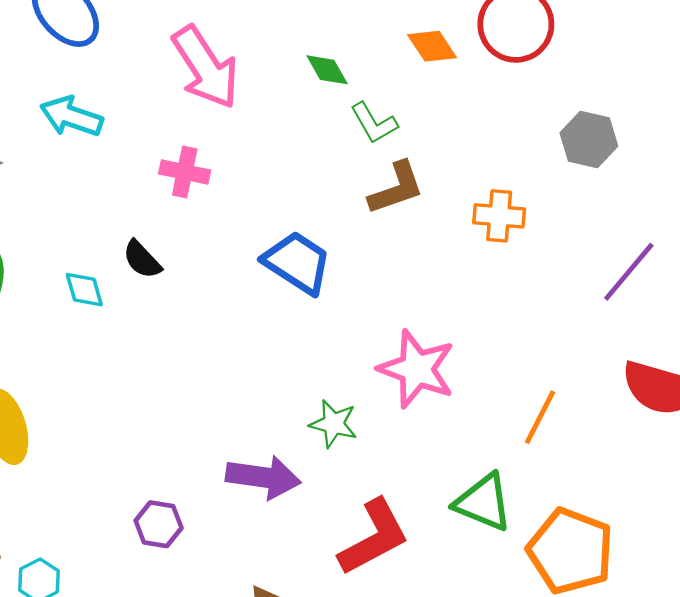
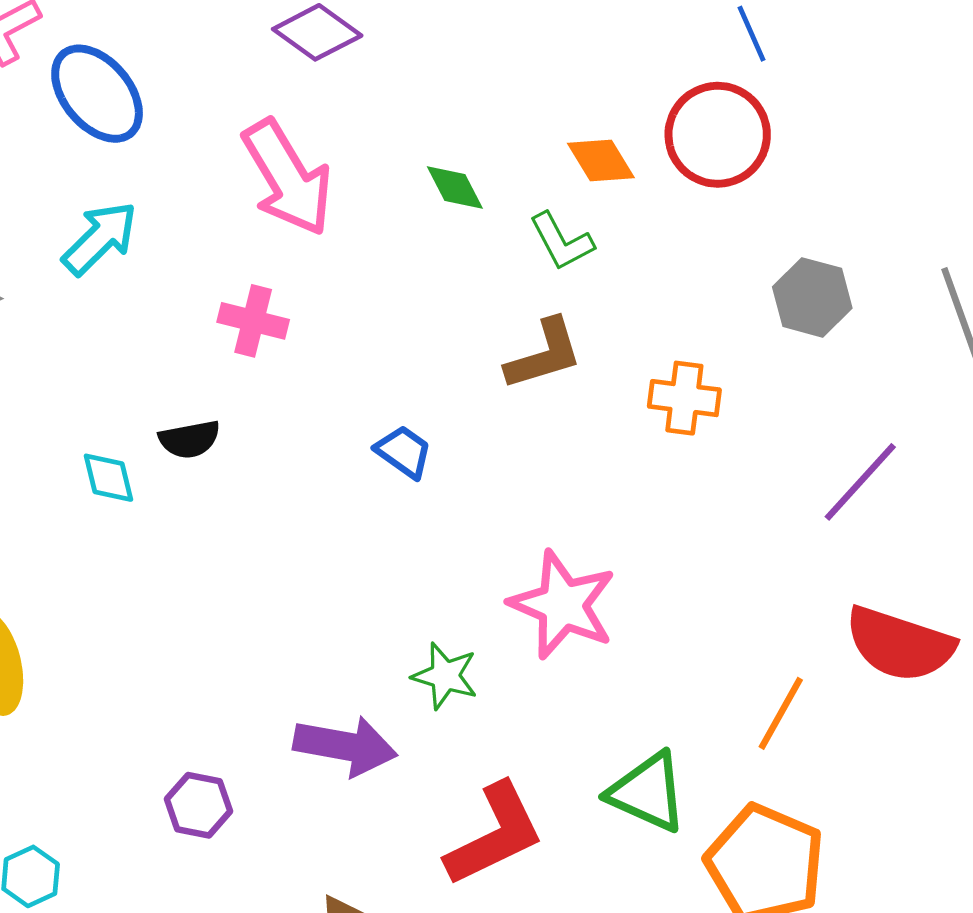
cyan arrow: (71, 116) -> (100, 238), turned 114
green L-shape: (374, 123) -> (561, 241), moved
black semicircle: (142, 260) -> (190, 439), turned -60
blue trapezoid: (297, 263) -> (404, 452), size x0.6
orange line: (540, 417) -> (781, 713), moved

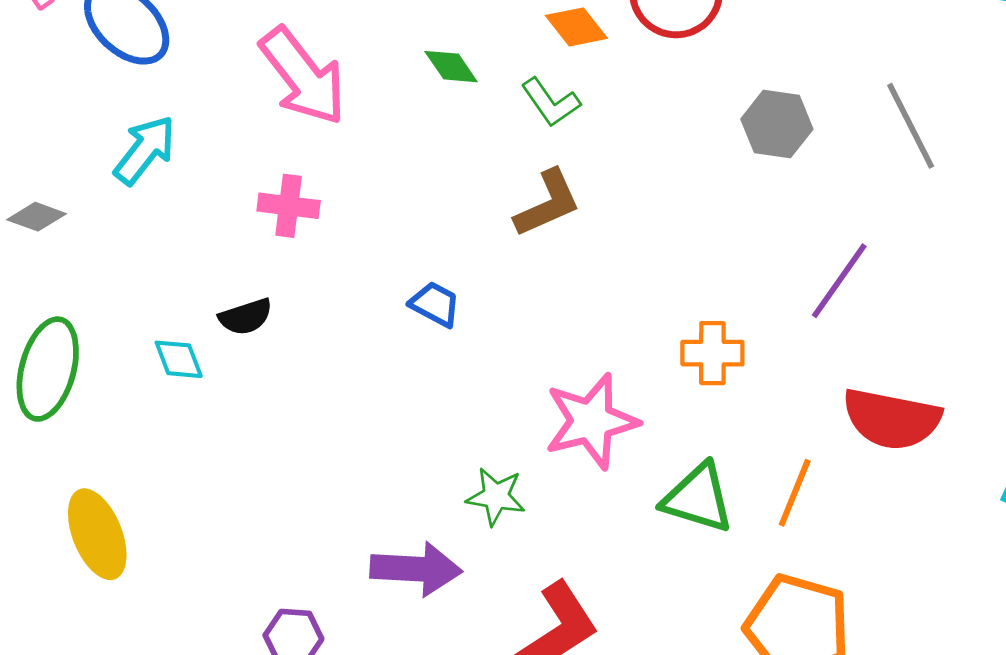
orange cross: (684, 398) -> (712, 353), moved
pink star: (563, 605) -> (591, 421), turned -30
green triangle: (648, 792) -> (698, 498), moved

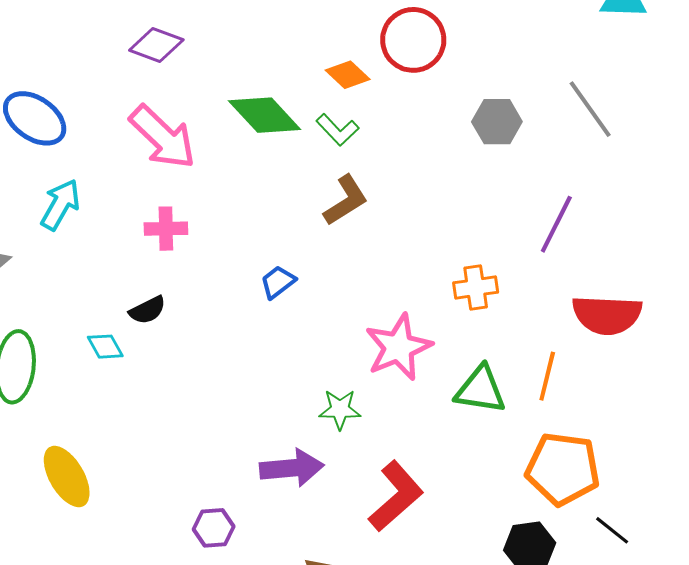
green diamond: (451, 67) -> (265, 115), size x1.8
blue trapezoid: (435, 304) -> (278, 282), turned -57

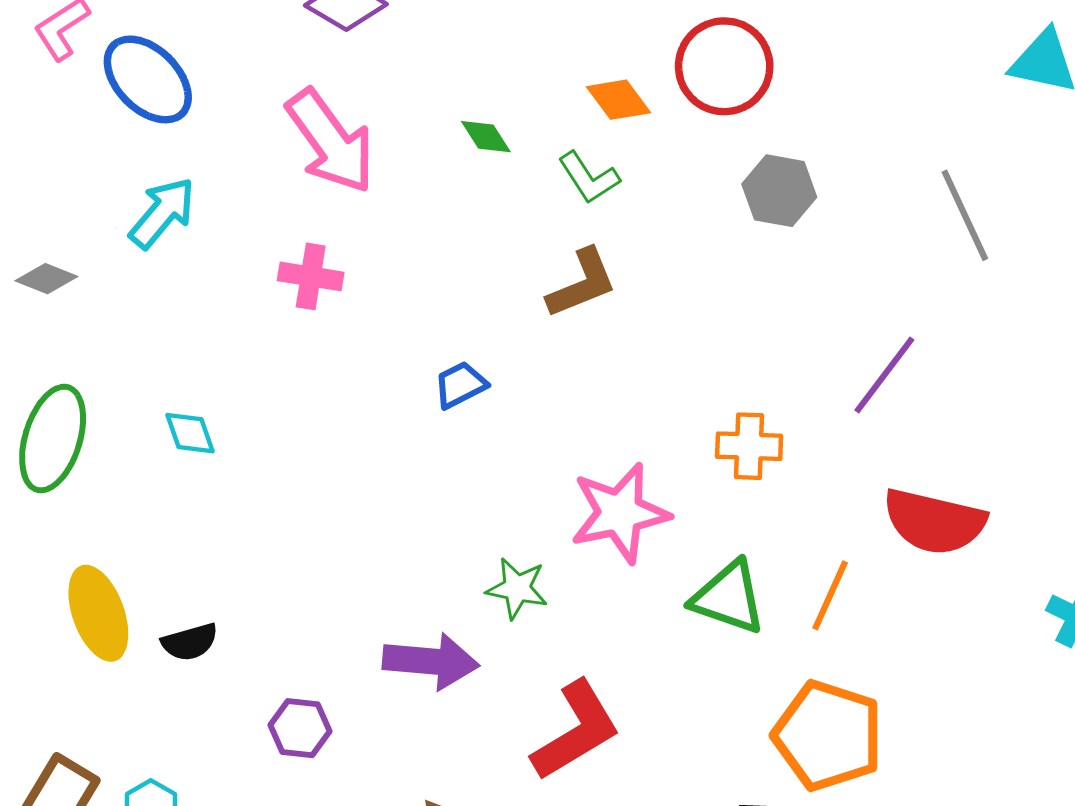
green diamond: (265, 115) -> (486, 137), size x0.5
gray hexagon: (497, 122) -> (779, 191), moved
black semicircle: (147, 310) -> (190, 642), moved

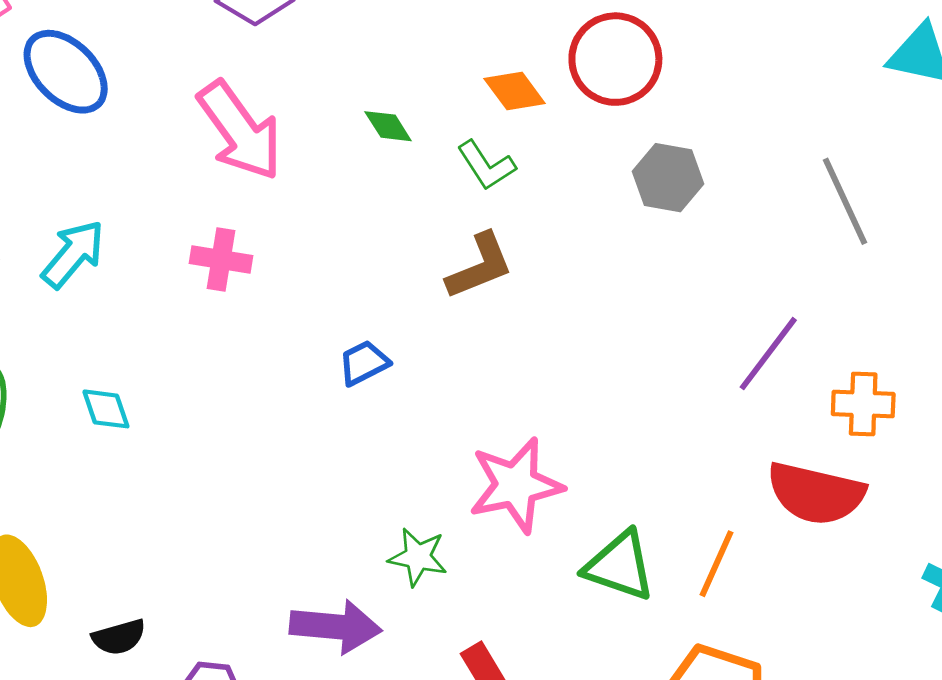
cyan arrow: (162, 213) -> (73, 254), moved
orange cross: (749, 446) -> (863, 404), moved
black semicircle: (190, 642) -> (119, 637), moved

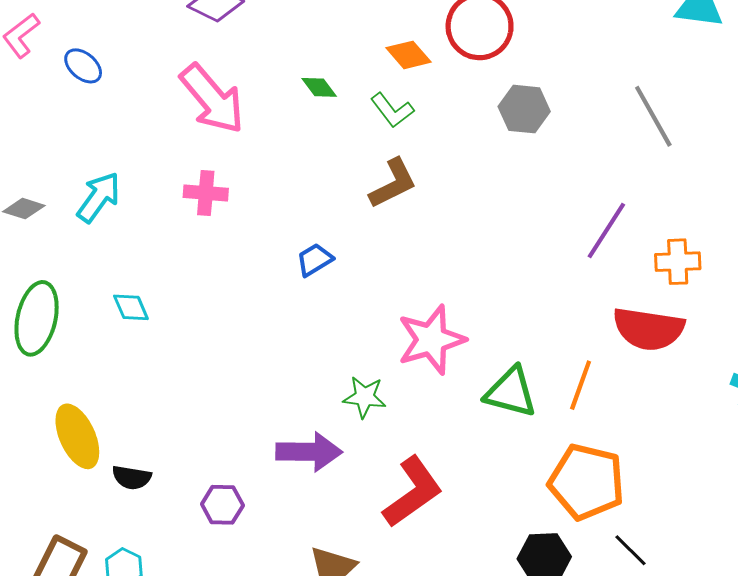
blue ellipse: (66, 72) -> (83, 66), size x0.6
black semicircle: (119, 637) -> (132, 477), moved, turned 30

